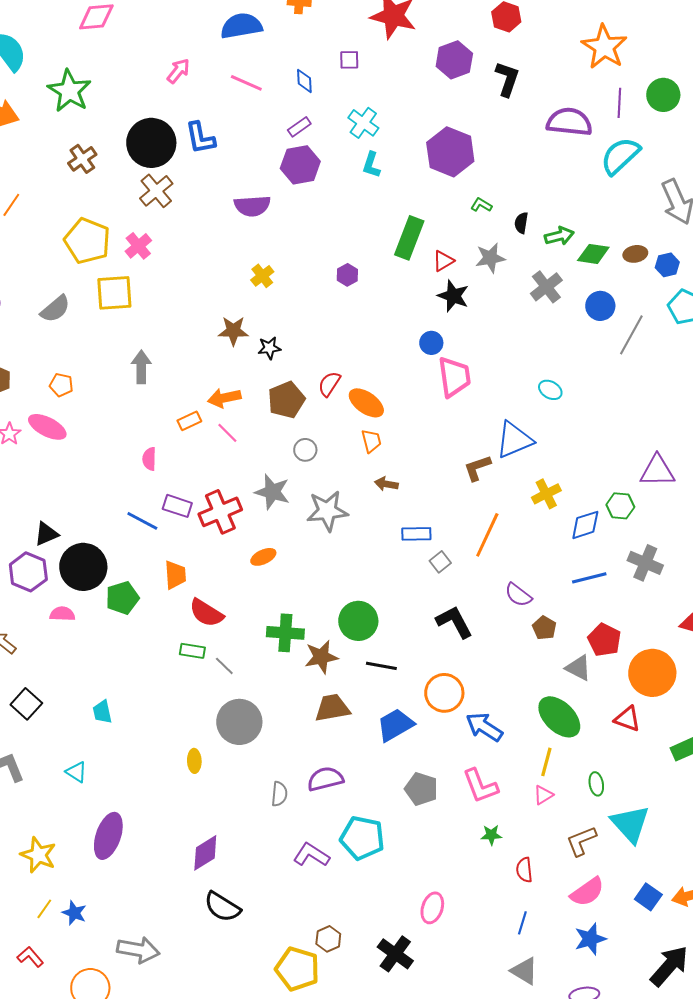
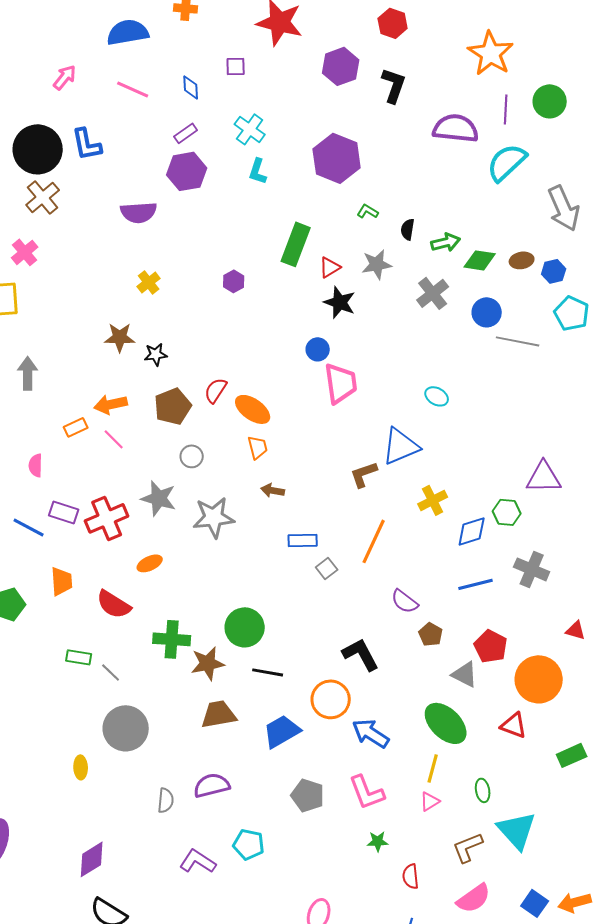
gray line: (631, 335) -> (518, 341), turned 72
red semicircle: (206, 613) -> (114, 604), moved
black L-shape: (454, 622) -> (361, 654), moved
cyan pentagon: (362, 838) -> (249, 844), size x0.7

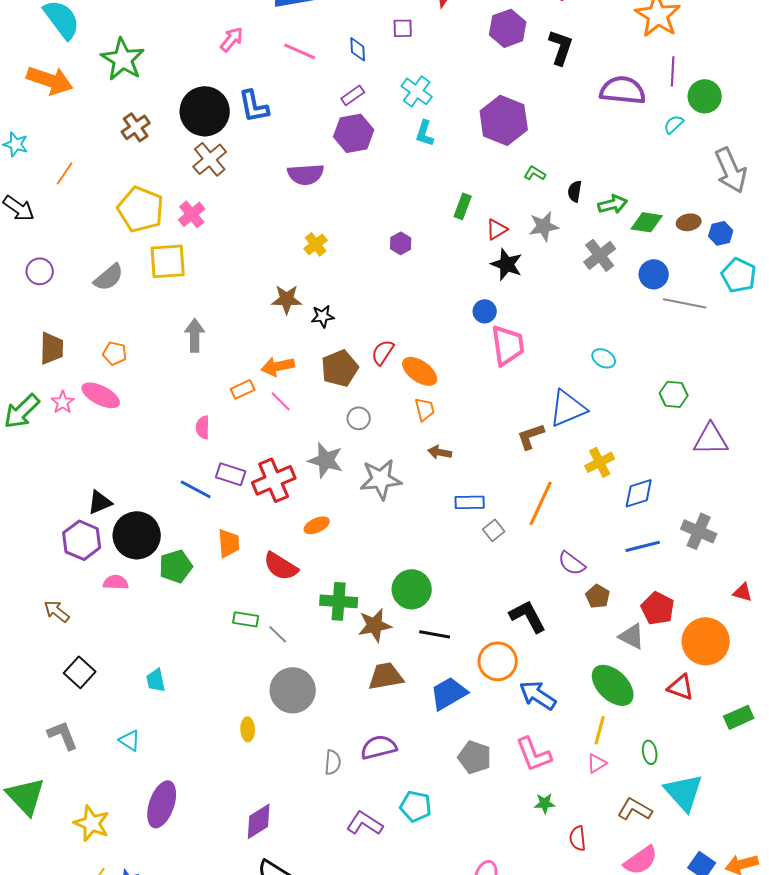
green circle: (550, 101) -> (705, 96), moved
cyan semicircle: (507, 162) -> (674, 124), size x0.5
green rectangle: (296, 244) -> (463, 206), size x0.6
green hexagon: (507, 512) -> (674, 394), moved
brown L-shape: (468, 847) -> (635, 809), turned 52

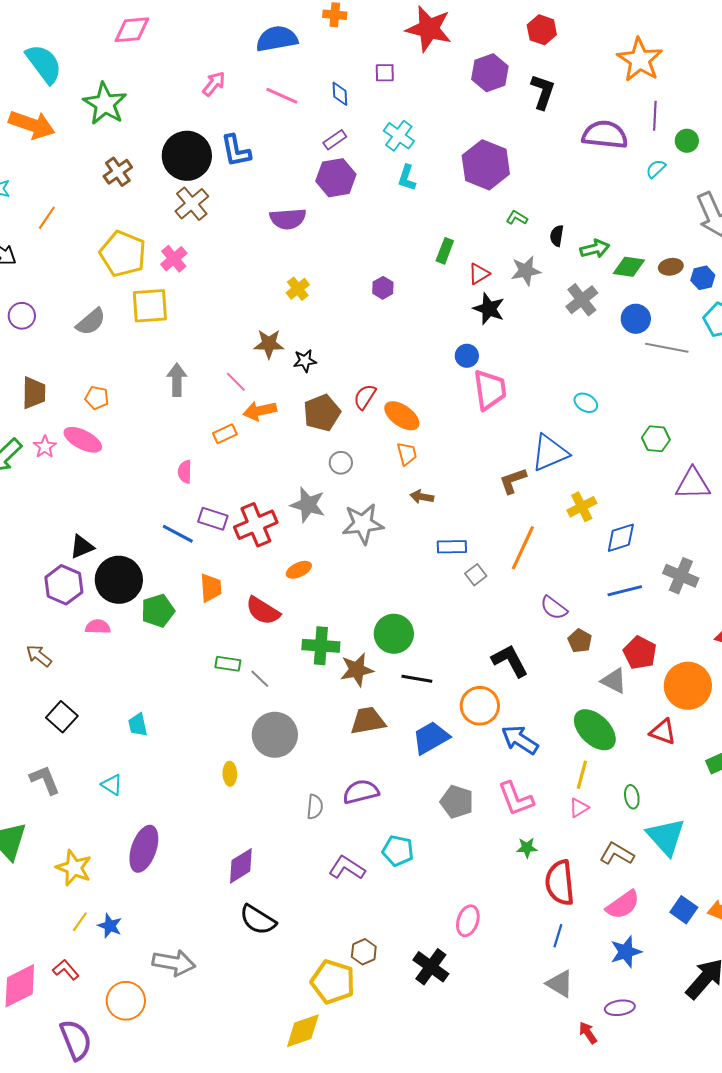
green circle: (705, 96) -> (687, 141), size x0.7
pink line: (281, 401) -> (236, 382), moved
red semicircle: (578, 838) -> (560, 883), size x1.8

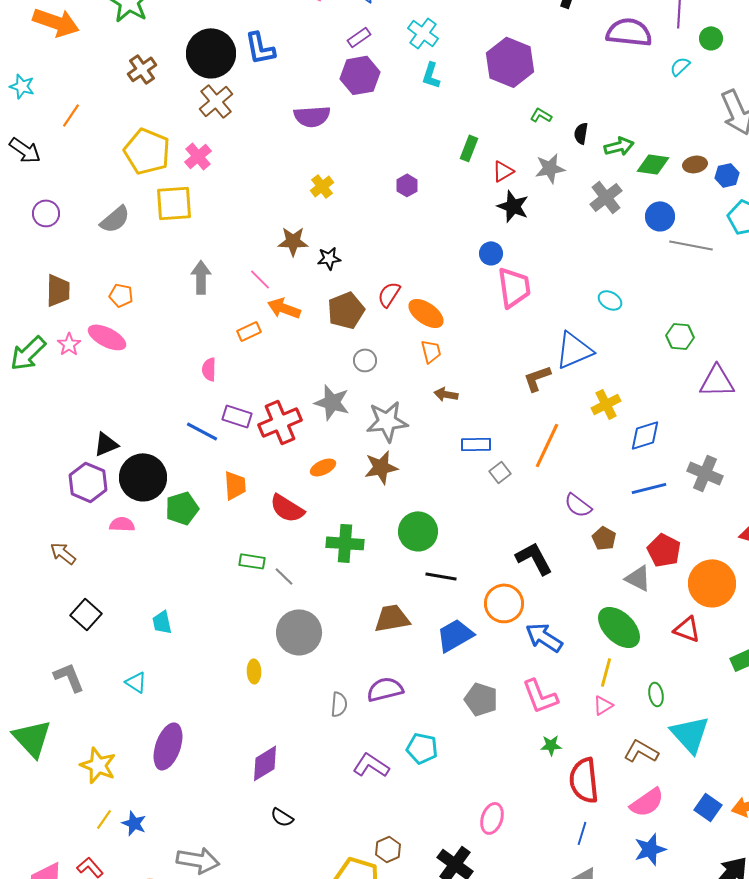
orange arrow: (260, 411) -> (284, 308), turned 32
brown star: (357, 670) -> (381, 467), moved
black semicircle: (258, 920) -> (282, 817), size x0.6

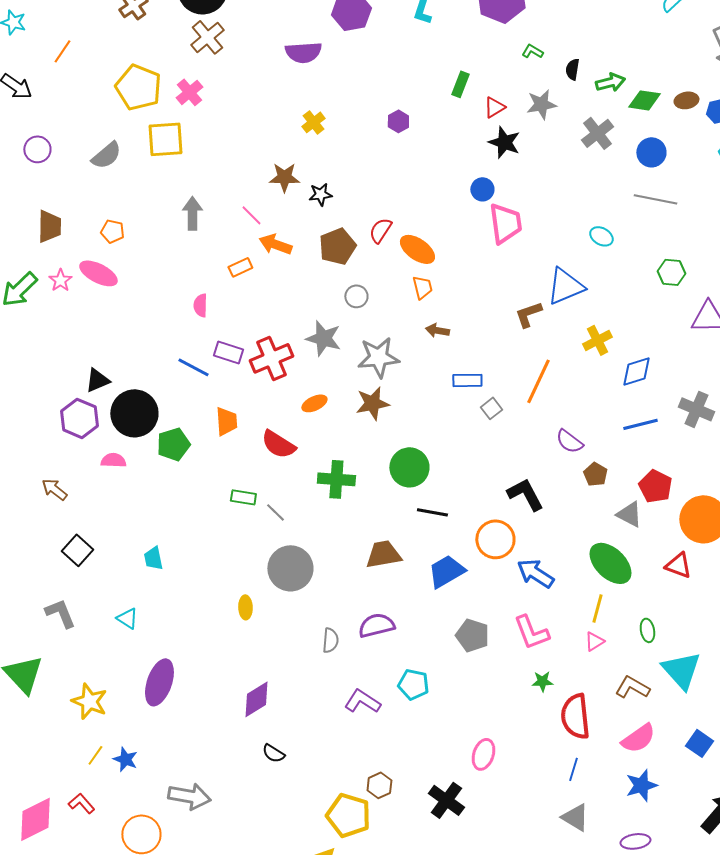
gray line: (691, 245) -> (655, 199), moved

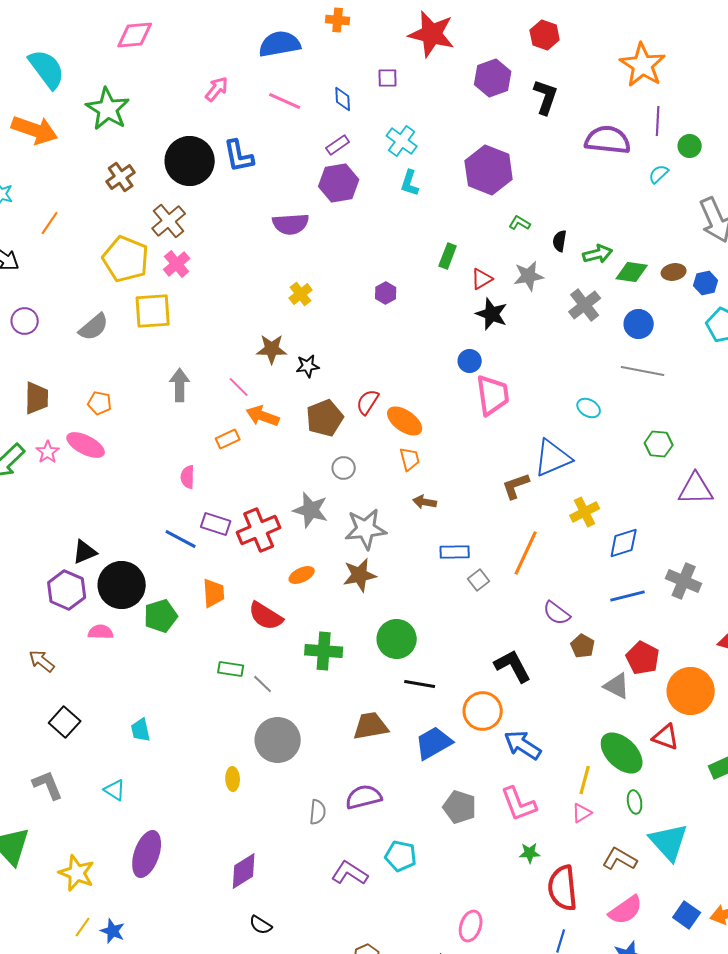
brown cross: (207, 37) -> (169, 221), moved
green ellipse: (610, 563) -> (622, 753), moved

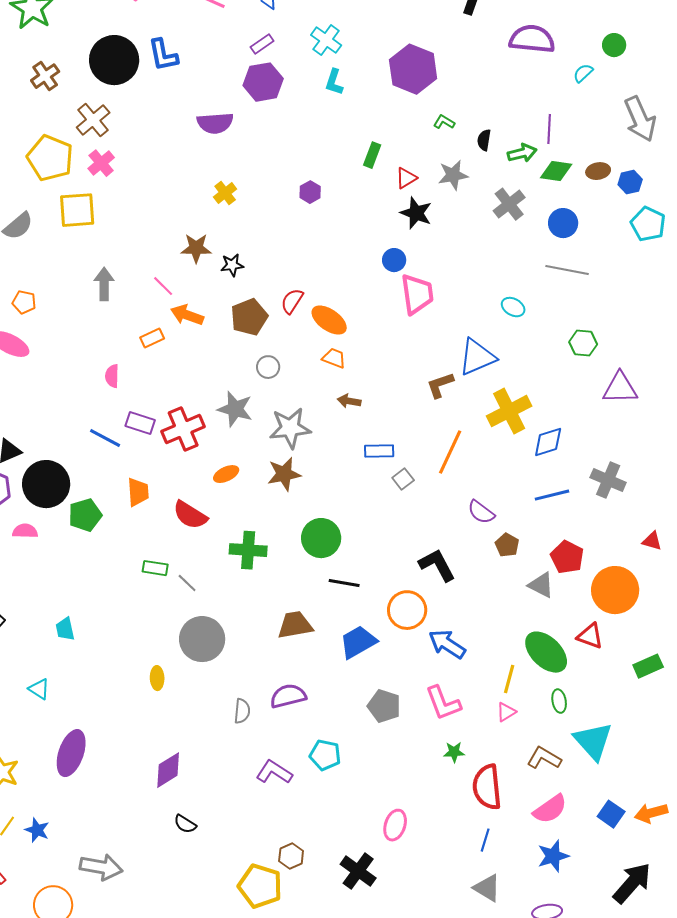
purple line: (658, 121) -> (549, 129), moved
orange trapezoid: (410, 459) -> (334, 358), turned -55
yellow cross: (585, 512) -> (509, 411), size x1.5

